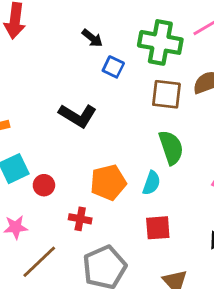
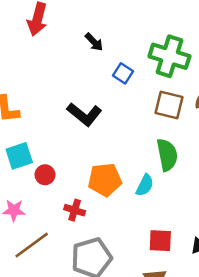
black arrow: (92, 38) -> (94, 42), moved
red square: (158, 228) -> (160, 241), moved

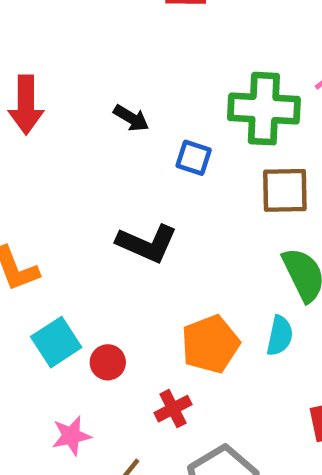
red cross: (75, 210) -> (173, 409), turned -30

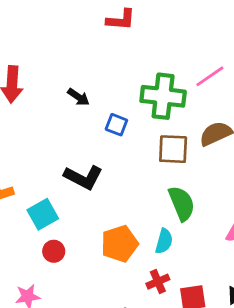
cyan square: (56, 342) -> (43, 214), moved
red cross: (173, 409) -> (158, 282), moved

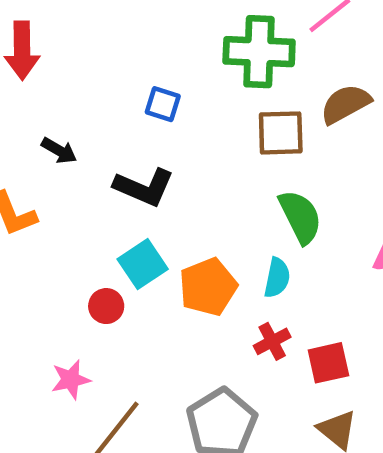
black arrow: (78, 97) -> (59, 151), moved
blue square: (116, 125) -> (163, 104), moved
cyan square: (43, 214) -> (143, 264), moved

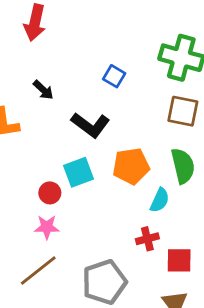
orange pentagon: (208, 287) -> (131, 166), moved
pink star: (71, 380) -> (47, 227), moved

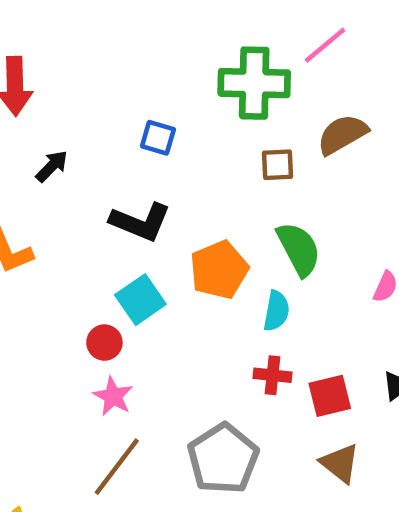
black arrow: (43, 90) -> (52, 166), moved, turned -75
brown square: (183, 111) -> (277, 165), size x0.7
pink star: (47, 227) -> (113, 396), turned -30
red cross: (147, 239) -> (273, 375), turned 35

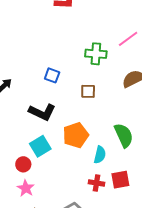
green cross: (254, 83) -> (96, 54), size x0.7
brown square: (277, 165) -> (88, 91), moved
green semicircle: (299, 249) -> (124, 135), moved
red square: (330, 396) -> (120, 180), moved

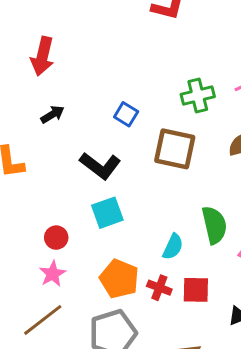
green cross: (96, 54) -> (198, 95), turned -30
brown square: (88, 91) -> (175, 149), size x1.8
orange pentagon: (76, 135) -> (119, 279), moved, turned 30
cyan square: (40, 146) -> (107, 213), moved

